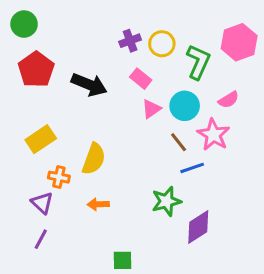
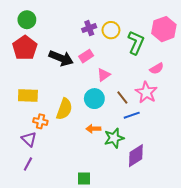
green circle: (24, 24) -> (27, 20), moved
pink rectangle: (141, 79) -> (86, 56), moved, turned -72
cyan circle: (185, 106) -> (94, 99), moved
yellow rectangle: (41, 139) -> (28, 95), turned 36
orange arrow: (98, 204) -> (93, 129), moved

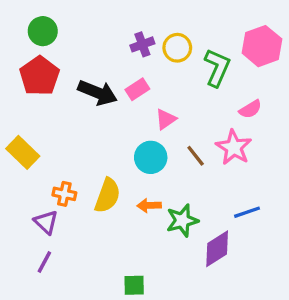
yellow rectangle: (28, 95) -> (23, 152), moved, turned 42
yellow semicircle: (64, 109) -> (108, 196), moved
blue line: (132, 115) -> (247, 212), moved

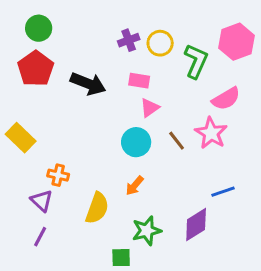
pink rectangle: (137, 89) -> (139, 81), moved, turned 42
pink semicircle: (250, 109) -> (226, 99), size x1.4
yellow semicircle: (108, 196) -> (97, 208), moved
orange arrow: (149, 206) -> (135, 186), turned -48
green star: (182, 220) -> (147, 231), moved

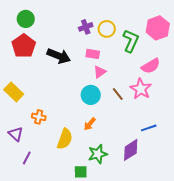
purple triangle: (42, 201) -> (16, 134), moved

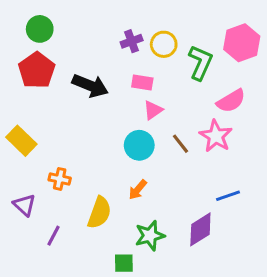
purple line: (27, 158) -> (54, 236), moved

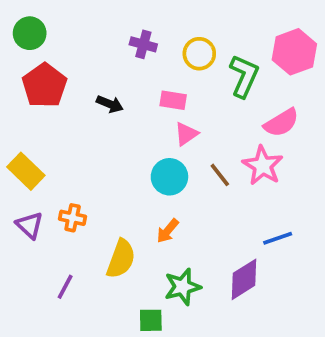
green circle: (40, 29) -> (30, 33), moved
purple cross: (132, 41) -> (143, 44), moved, turned 35
black arrow: (90, 86) -> (110, 104), size x0.6
purple triangle: (24, 205) -> (30, 225), moved

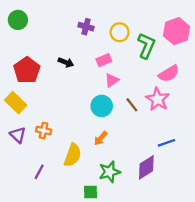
red pentagon: (45, 85) -> (27, 70), moved
pink rectangle: (173, 100) -> (104, 60), turned -32

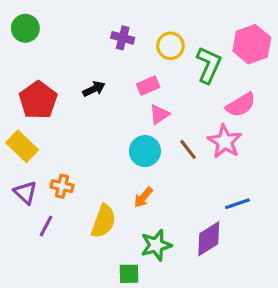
black arrow: (66, 62) -> (94, 89), turned -48
purple line: (39, 172) -> (46, 226), moved

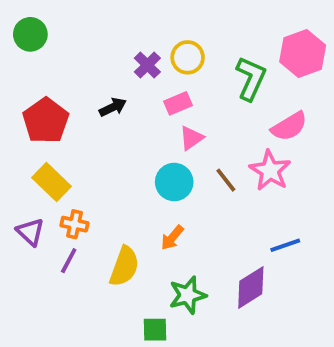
purple cross: (123, 38) -> (147, 65), moved, turned 30
yellow circle: (170, 46) -> (188, 57), moved
yellow rectangle: (22, 146) -> (51, 182), moved
purple line: (46, 226) -> (69, 261), moved

